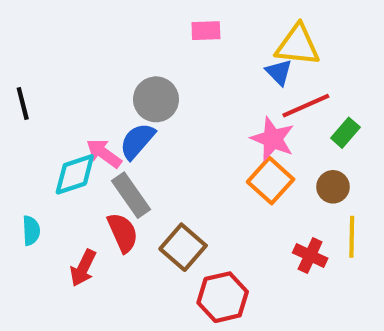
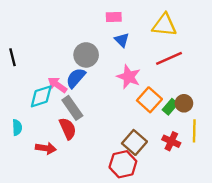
blue triangle: (279, 72) -> (122, 40), moved
green rectangle: (345, 133) -> (170, 107), moved
pink star: (273, 139) -> (129, 77), moved
brown square: (183, 247) -> (134, 142), moved
red arrow: (83, 268) -> (46, 148), turned -108

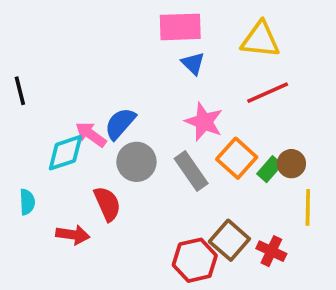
pink rectangle: (114, 17) -> (180, 27), size x1.6
gray circle: (86, 55) -> (136, 162), moved
gray rectangle: (72, 108) -> (191, 171), moved
red cross: (171, 141) -> (271, 251), moved
brown square: (134, 142) -> (229, 240), moved

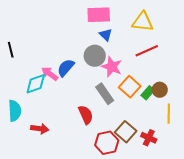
gray circle: (136, 162) -> (95, 56), moved
cyan semicircle: (27, 202) -> (15, 111), size x1.5
red semicircle: (107, 204) -> (86, 115), moved

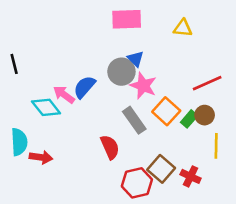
yellow triangle: (143, 22) -> (183, 28), size x0.7
blue triangle: (106, 35) -> (136, 59), moved
red line: (147, 51) -> (207, 83), moved
cyan diamond: (36, 84) -> (46, 107), turned 70
red arrow: (40, 129) -> (41, 157), moved

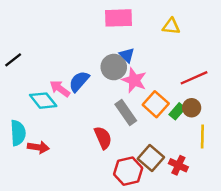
black line: (14, 64) -> (13, 60), turned 66

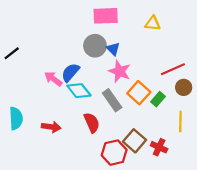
gray circle: (114, 67) -> (95, 46), moved
cyan diamond: (43, 101) -> (79, 91), moved
brown circle: (192, 108) -> (184, 87), moved
red arrow: (38, 147) -> (51, 127), moved

